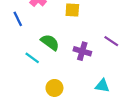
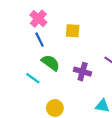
blue line: (18, 19) -> (39, 40), moved

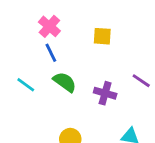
yellow square: (73, 31) -> (102, 36), moved
cyan line: (33, 78) -> (26, 85), moved

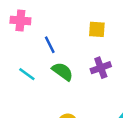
pink cross: (49, 26) -> (20, 21), moved, turned -36
purple cross: (105, 93) -> (101, 68), moved, turned -36

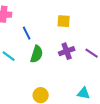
green semicircle: (62, 72) -> (37, 54), turned 72

